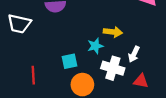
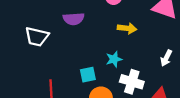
yellow arrow: (113, 32) -> (127, 28), moved
white arrow: (134, 54) -> (166, 58), moved

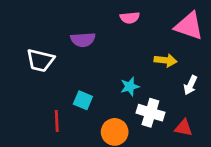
yellow arrow: (127, 28) -> (166, 60), moved
cyan square: (88, 75) -> (83, 100), moved, turned 35

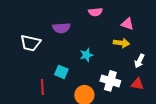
pink triangle: (189, 26) -> (127, 24), moved, size x0.6
cyan star: (130, 87) -> (86, 55), moved
red triangle: (183, 128) -> (137, 84), moved

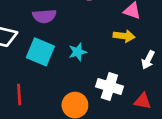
cyan square: (61, 72) -> (40, 52), moved, size x1.5
red triangle: (137, 84) -> (143, 101), moved

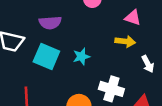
white arrow: (148, 60) -> (148, 64), turned -54

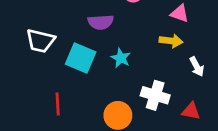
purple semicircle: (50, 23) -> (101, 22), moved
cyan star: (81, 56) -> (121, 58), turned -30

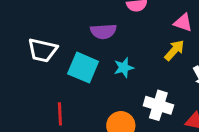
yellow arrow: (171, 41) -> (174, 50), turned -55
cyan star: (121, 58) -> (124, 68), turned 30

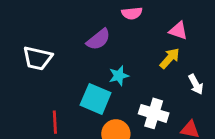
purple semicircle: (103, 31) -> (98, 39), turned -35
cyan square: (83, 68) -> (96, 99), moved

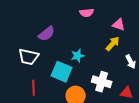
purple semicircle: (98, 39) -> (47, 34), moved
white trapezoid: (37, 58) -> (29, 57), moved

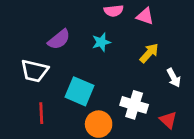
pink triangle: (119, 25) -> (145, 16), moved
cyan star: (78, 56) -> (101, 42), moved
red triangle: (127, 93) -> (168, 120), turned 32

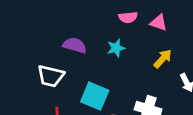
purple semicircle: (59, 39) -> (75, 45), turned -125

